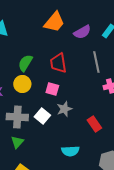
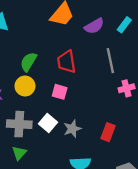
gray star: (64, 109) -> (72, 129), moved
red rectangle: (94, 124) -> (108, 132), turned 56

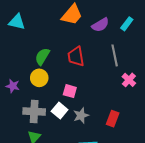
pink cross: (127, 88) -> (129, 80), turned -32
pink square: (60, 92) -> (70, 91), moved

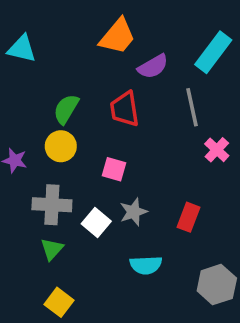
cyan rectangle: (127, 24) -> (213, 52), size x1.6
purple semicircle: (100, 25) -> (153, 66), moved
white square: (60, 110) -> (96, 222), moved

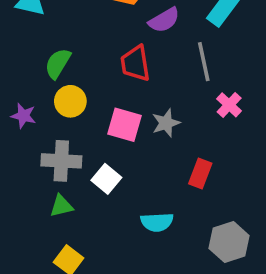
green semicircle: (66, 109) -> (58, 63), moved
pink square: (114, 169) -> (124, 125), size x1.4
gray star: (133, 212) -> (166, 123), moved
green triangle: (52, 249) -> (61, 206), turned 35

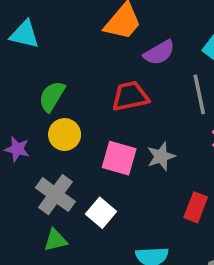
red trapezoid: (135, 63) -> (130, 96), turned 87
gray cross: (61, 161) -> (55, 195), turned 33

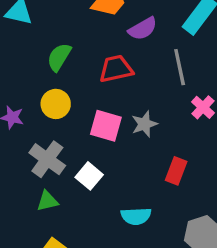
green semicircle: (52, 96) -> (59, 57), moved

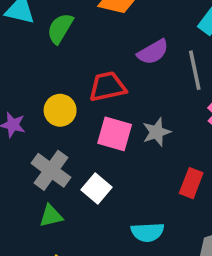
purple semicircle: (143, 29) -> (153, 52), moved
green semicircle: (59, 57) -> (60, 28), moved
red trapezoid: (116, 69) -> (107, 87), moved

